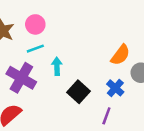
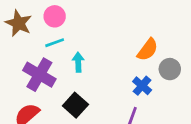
black square: (78, 92) -> (75, 105), moved

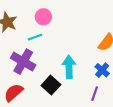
pink circle: (55, 16) -> (43, 17), moved
cyan arrow: (78, 62) -> (69, 67), moved, size x1.5

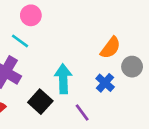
cyan line: (35, 37) -> (20, 41), turned 56
purple line: (95, 94) -> (82, 112), moved, turned -56

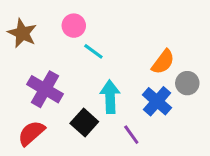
cyan line: (20, 41) -> (93, 51), moved
blue cross: (105, 83) -> (157, 101), size x1.4

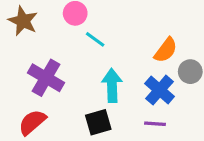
black square: (84, 122) -> (98, 122), moved, turned 32
purple line: (131, 135) -> (155, 124), moved, turned -50

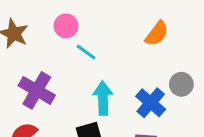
orange semicircle: (166, 50) -> (157, 34), moved

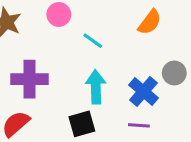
cyan line: (86, 52) -> (93, 41), moved
purple cross: (37, 90) -> (30, 79), turned -30

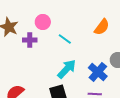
purple cross: (30, 79) -> (30, 40), moved, size x0.6
cyan arrow: (96, 87) -> (67, 69), turned 45

